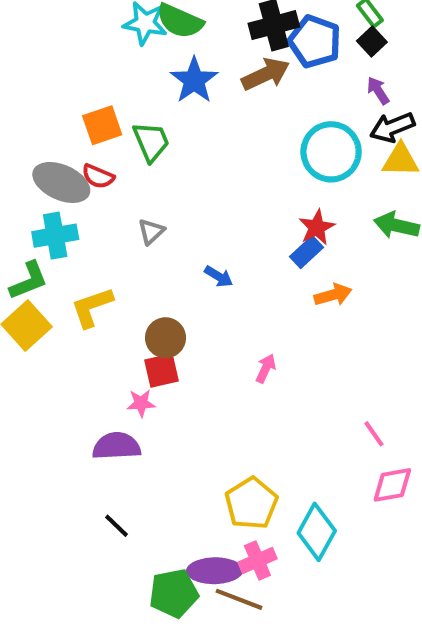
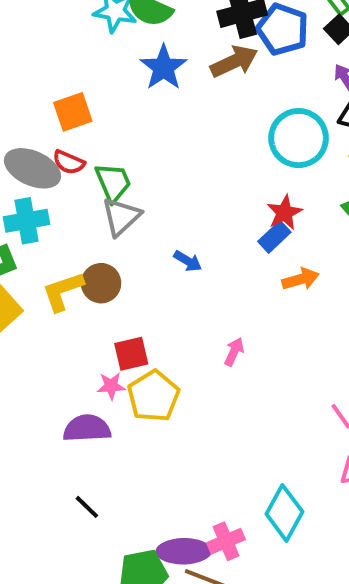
green trapezoid: (151, 142) -> (113, 182), moved
gray triangle: (151, 232) -> (121, 217), size x1.5
brown circle: (166, 338) -> (101, 283), moved
yellow pentagon: (251, 503) -> (153, 396), moved

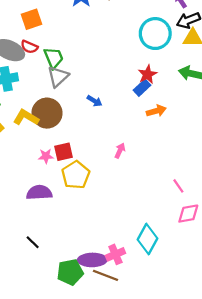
brown circle: (101, 283) -> (47, 113), size x1.4
yellow L-shape: (63, 291) -> (26, 117), turned 50
pink star: (111, 386) -> (46, 156), moved
black line: (87, 507) -> (33, 242), moved

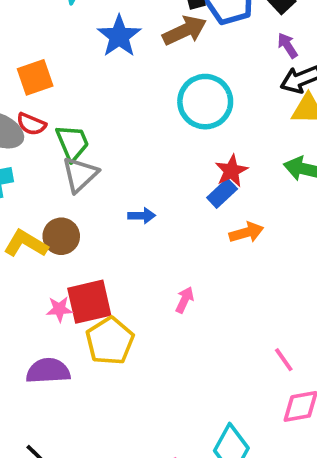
cyan circle: (155, 34) -> (205, 102), moved
blue arrow: (94, 101) -> (142, 216), turned -32
brown circle: (47, 113) -> (61, 236), size x0.7
red square: (64, 152) -> (89, 302), size x1.4

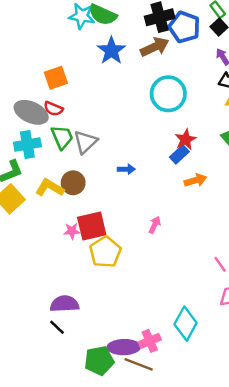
green trapezoid: (72, 143) -> (62, 137), moved
purple semicircle: (48, 371) -> (64, 304), moved

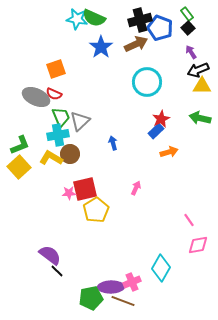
cyan cross: (27, 144) -> (58, 135), moved
blue arrow: (126, 169) -> (113, 143), turned -104
purple semicircle: (64, 304) -> (50, 255), moved, turned 40

